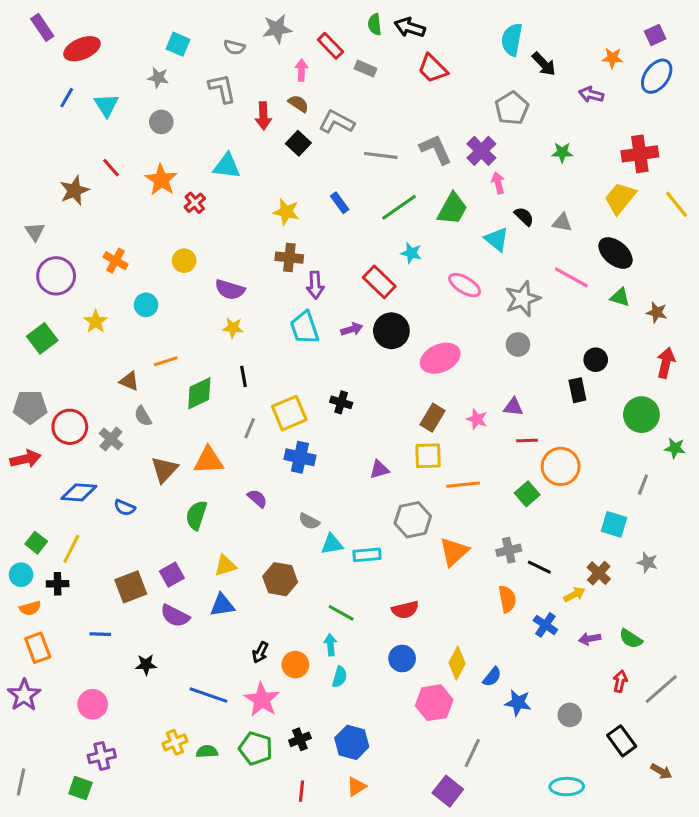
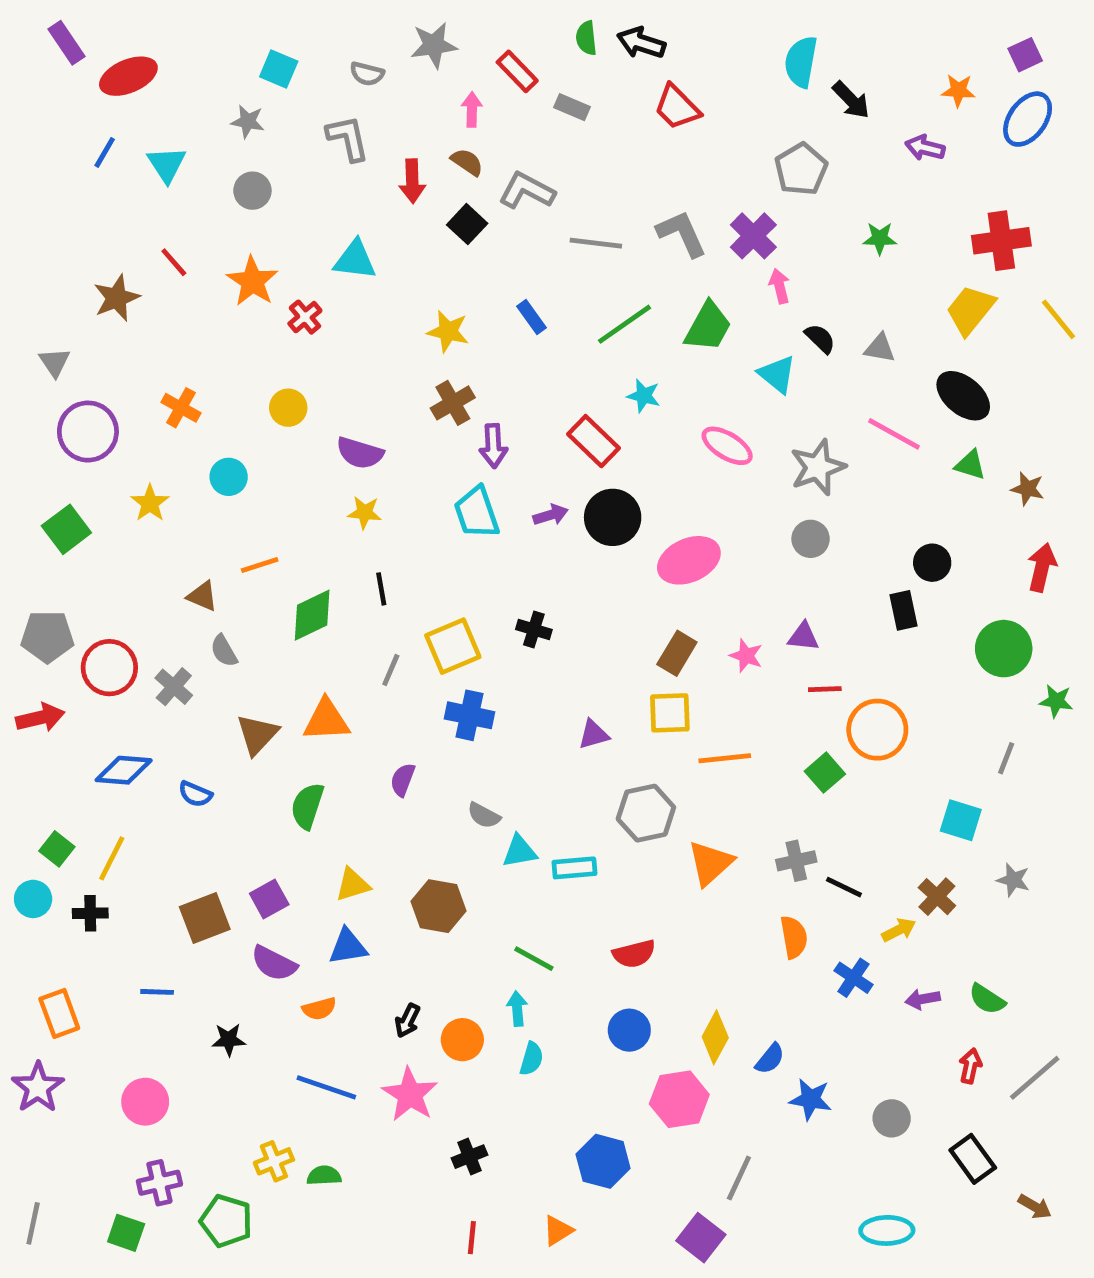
brown cross: (289, 258) -> (453, 403), turned -36
purple semicircle: (257, 498) -> (403, 780), turned -110
orange semicircle: (30, 608) -> (319, 1009), moved
blue hexagon: (352, 742) -> (603, 1161), moved
green pentagon: (256, 748) -> (226, 1221), moved

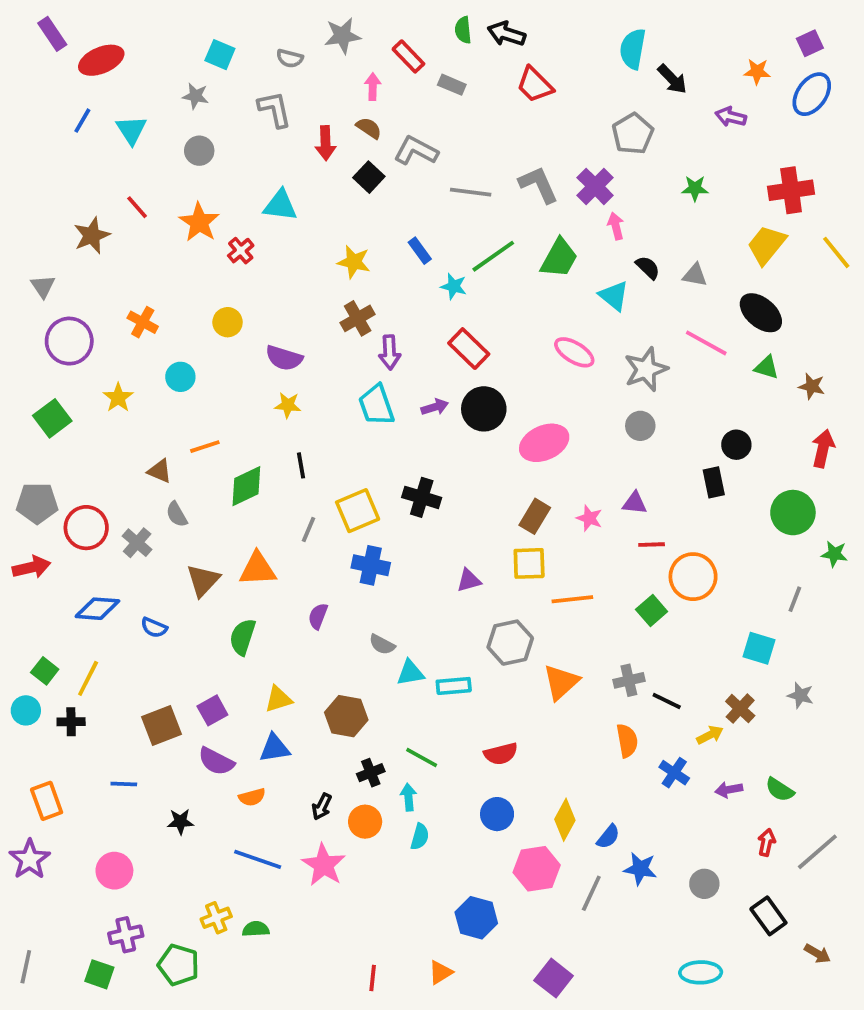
cyan star: (644, 396) -> (454, 286), moved
black cross: (534, 629) -> (422, 497), size x1.4
black cross: (469, 1157) -> (371, 773), moved
gray line: (739, 1178) -> (591, 893), moved

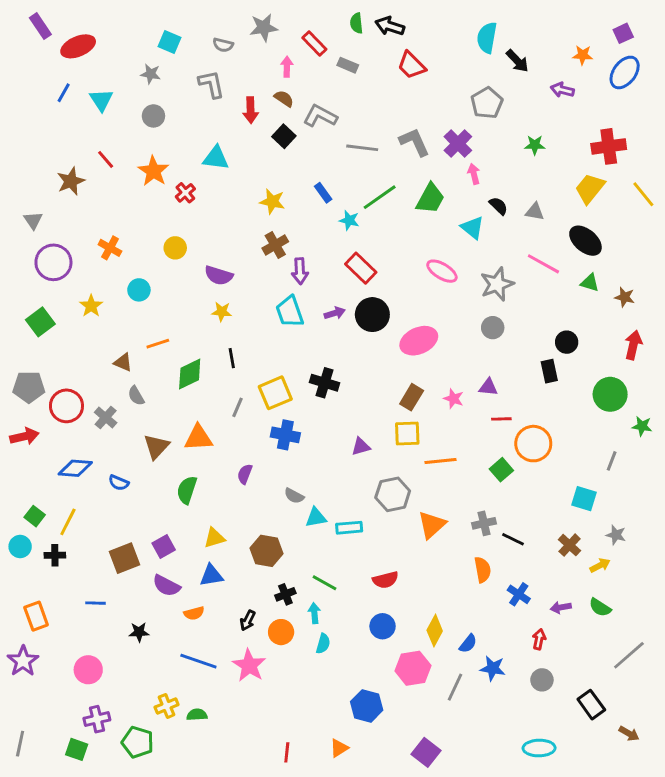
yellow arrow: (710, 735) -> (600, 565), moved
red arrow: (767, 842) -> (539, 639), moved

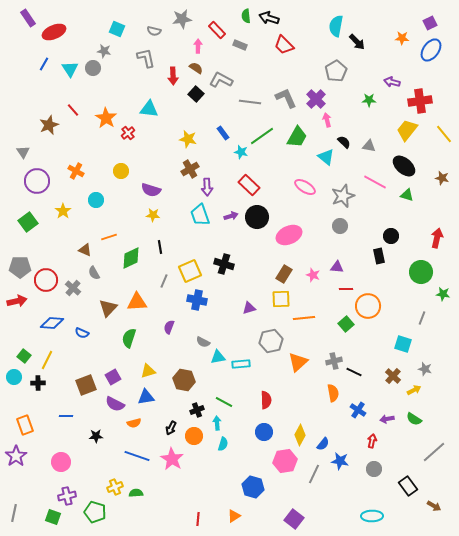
purple arrow: (562, 90) -> (392, 82), moved
gray circle: (153, 116) -> (93, 68), moved
brown star: (625, 297) -> (442, 178), moved
red semicircle: (385, 580) -> (266, 400), turned -78

